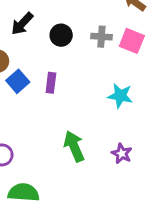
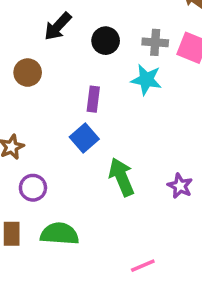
blue square: (18, 81) -> (84, 138), moved
cyan star: (120, 96) -> (146, 80), moved

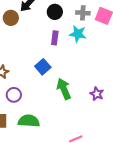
brown circle: (28, 73) -> (11, 18), moved
purple rectangle: (93, 99) -> (55, 38), moved

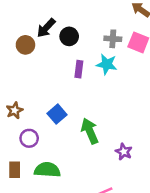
black circle: (55, 12) -> (69, 36), moved
blue square: (43, 67) -> (57, 114), moved
purple star: (97, 94) -> (124, 152), moved

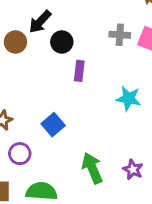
black circle: (69, 36) -> (62, 42), moved
cyan star: (107, 64) -> (129, 99), moved
green arrow: (90, 131) -> (92, 168), moved

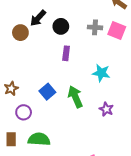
black circle: (62, 42) -> (61, 26), moved
green arrow: (92, 168) -> (75, 97), moved
purple star: (133, 170) -> (106, 109), moved

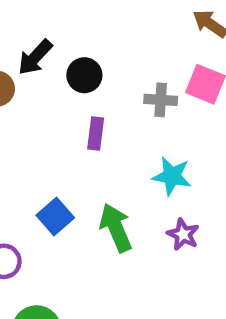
gray cross: (95, 27) -> (161, 100), moved
purple star: (106, 109) -> (183, 234), moved

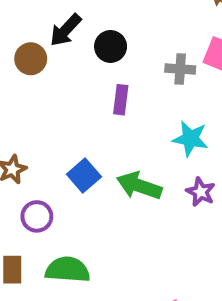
green arrow: (116, 228) -> (139, 186), turned -48

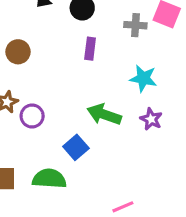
brown circle: (31, 59) -> (18, 52), moved
blue square: (84, 175) -> (76, 147), moved
purple circle: (37, 216) -> (32, 116), moved

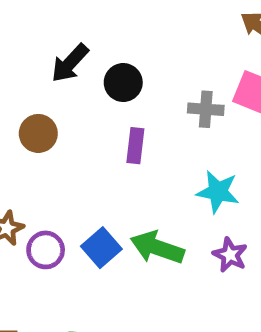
brown circle: (18, 52) -> (38, 133), moved
blue square: (76, 147) -> (101, 248), moved

